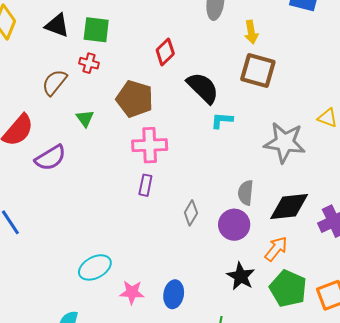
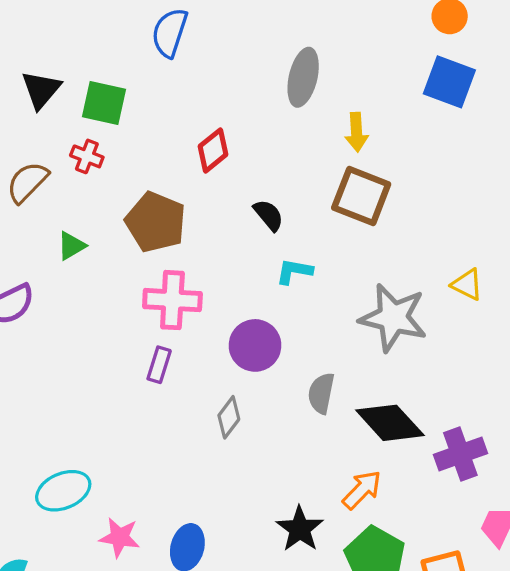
black triangle: (57, 25) -> (41, 90), turned 44
black semicircle: (203, 88) -> (269, 215), size x0.6
green triangle: (85, 118) -> (71, 246), turned 30
black diamond: (289, 206) -> (390, 423), turned 48
purple circle: (234, 225) -> (255, 345), moved

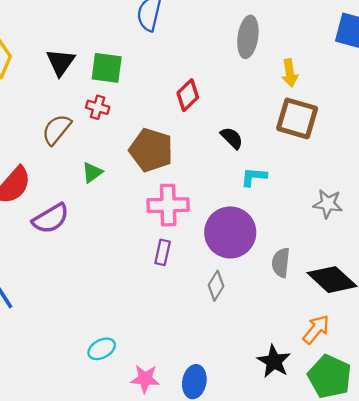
gray star: (393, 318) -> (328, 204), size x0.6
purple circle: (255, 345) -> (230, 232), size x1.4
cyan ellipse: (63, 491) -> (102, 349), size x0.7

